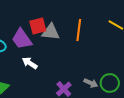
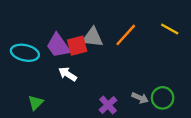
red square: (38, 26) -> (77, 46), moved
orange line: (79, 30) -> (126, 35), turned 35

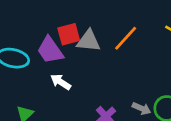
red square: (77, 46) -> (69, 34), moved

